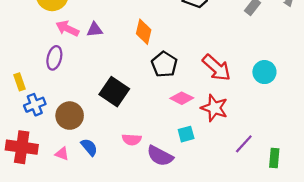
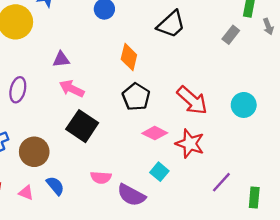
pink arrow: (67, 28) -> (72, 89), moved
orange diamond: (144, 32) -> (129, 57), moved
cyan square: (186, 134) -> (159, 172), turned -35

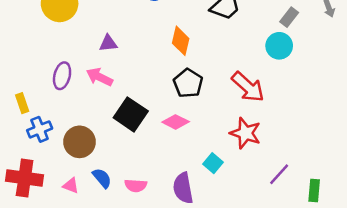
pink arrow: (72, 89) -> (99, 77), moved
cyan circle: (244, 105) -> (279, 46), moved
pink diamond: (155, 133) -> (176, 122), moved
pink semicircle: (101, 178) -> (136, 186), moved
purple semicircle: (131, 195) -> (183, 188), turned 52

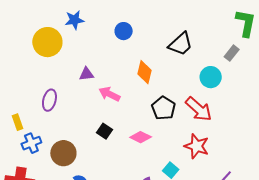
cyan circle: (279, 46) -> (211, 77), moved
pink arrow: (99, 77) -> (110, 94), moved
black pentagon: (188, 83) -> (164, 108), moved
black square: (131, 114) -> (105, 131), size x0.6

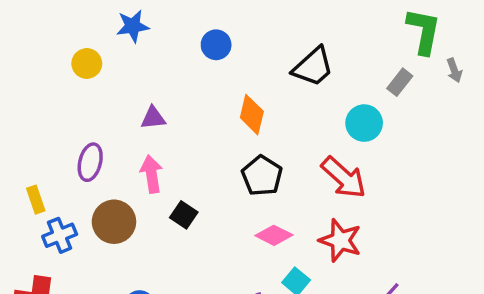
yellow circle: (47, 42) -> (87, 63), size x0.6
pink arrow: (110, 94) -> (151, 174), moved, turned 55
black pentagon: (164, 108) -> (262, 176), moved
pink diamond: (141, 137) -> (274, 235), moved
brown circle: (63, 153) -> (114, 222), moved

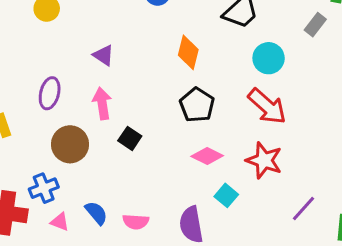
purple triangle: (153, 118) -> (104, 55), turned 40
cyan circle: (364, 123) -> (269, 58), moved
blue cross: (60, 235) -> (44, 188), moved

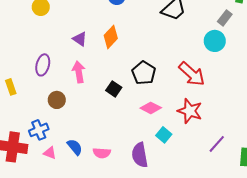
orange diamond: (188, 52) -> (111, 37), moved, turned 30
cyan circle: (269, 58) -> (215, 41), moved
black square: (130, 138) -> (114, 89), moved
brown circle: (70, 144) -> (57, 100), size x0.7

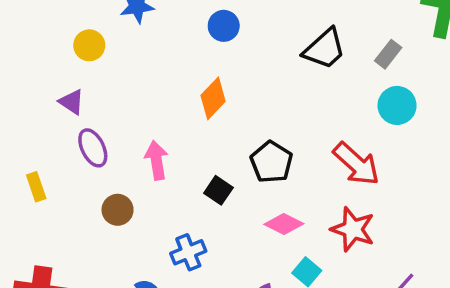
gray rectangle: (225, 18) -> (388, 54), moved
purple triangle: (80, 39) -> (72, 102), moved
purple ellipse: (43, 65) -> (93, 148), turned -40
blue cross: (39, 130) -> (188, 252), moved

